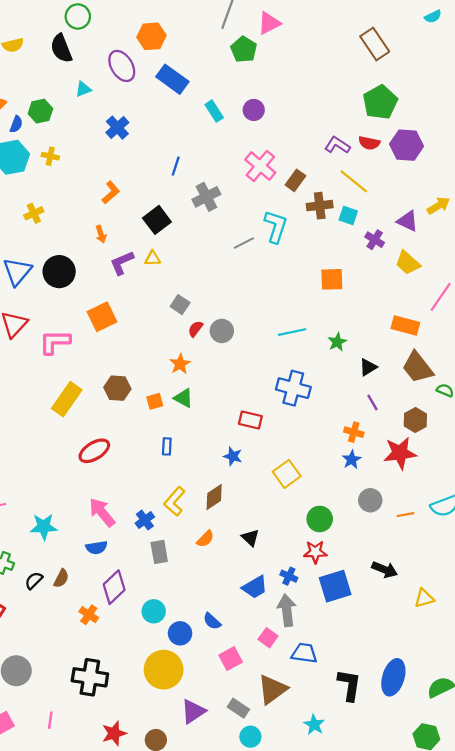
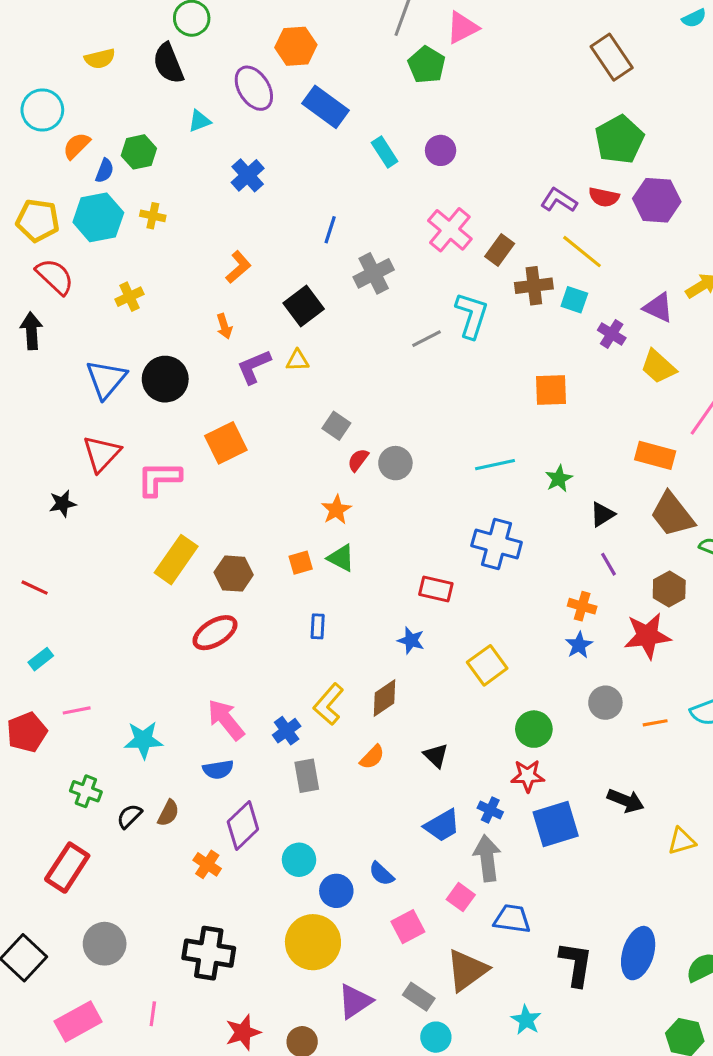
brown hexagon: (117, 388) -> (234, 574), moved

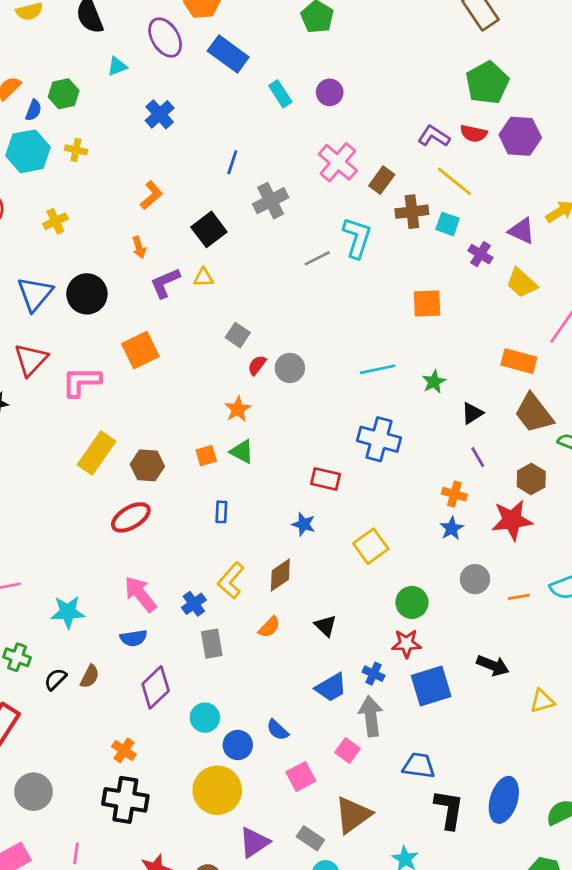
orange cross: (207, 864) -> (124, 750), moved
blue trapezoid: (512, 919) -> (419, 766), moved

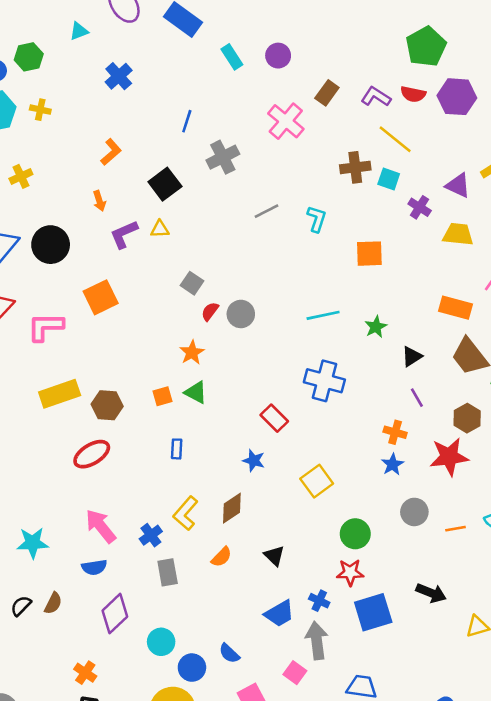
brown rectangle: (382, 180) -> (327, 93), moved
cyan L-shape: (357, 238) -> (317, 219), moved, size x0.7
yellow trapezoid: (522, 283) -> (458, 234), turned 144
yellow rectangle: (97, 453) -> (60, 394), turned 36
red rectangle: (326, 479) -> (274, 418), turned 32

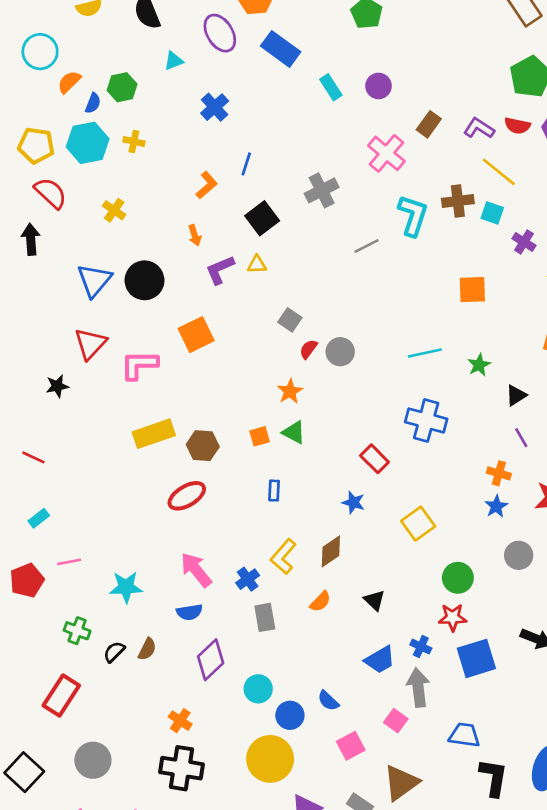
blue line: (187, 121) -> (246, 164), moved
yellow cross: (21, 176) -> (114, 210), turned -30
cyan L-shape: (317, 219) -> (413, 216), moved, size x1.5

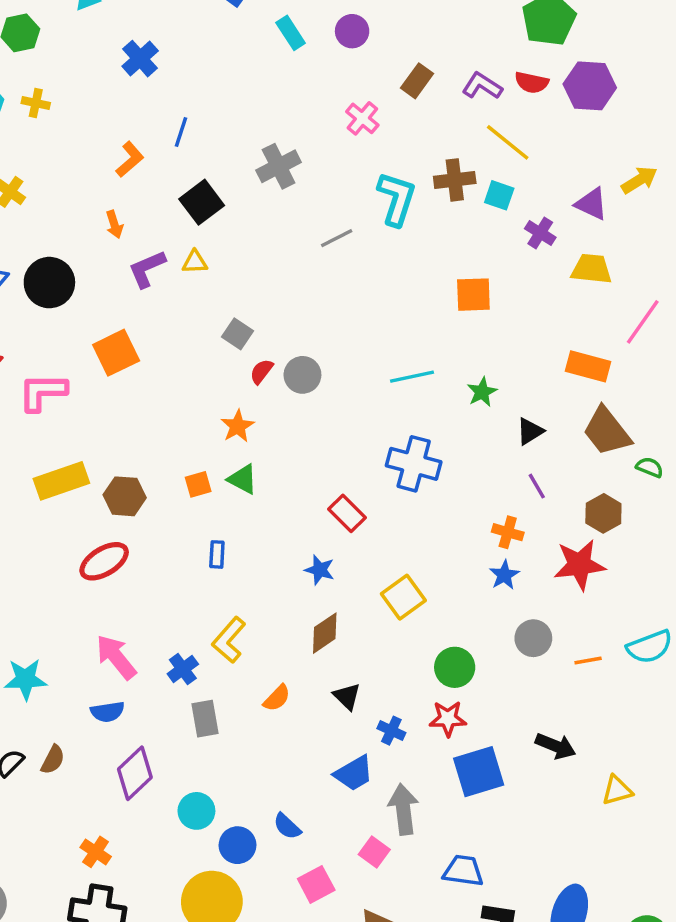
pink cross: (386, 153) -> (362, 118), size x0.7
brown diamond: (331, 551) -> (325, 633), moved
blue cross: (421, 647) -> (391, 731), moved

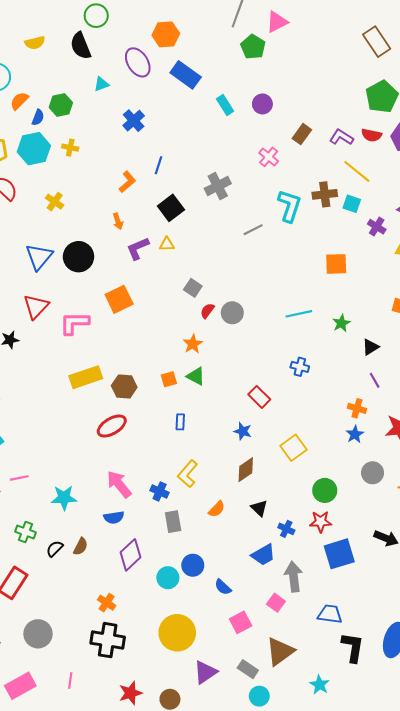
blue cross: (414, 464) -> (300, 367), size x0.6
blue cross: (183, 669) -> (160, 491), turned -30
blue circle: (238, 845) -> (193, 565), moved

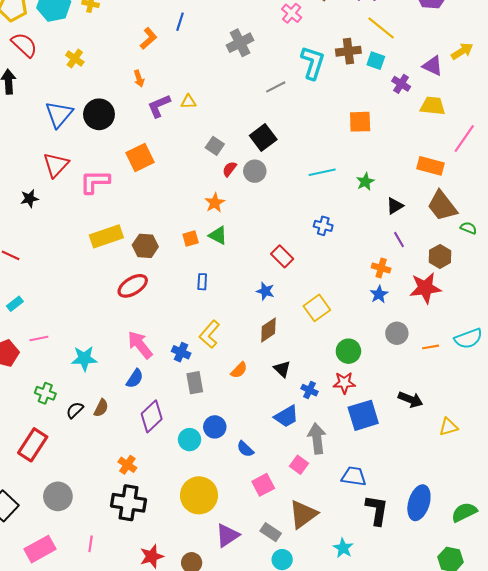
black square: (171, 208) -> (263, 137), moved
blue semicircle: (114, 517) -> (135, 379), turned -48

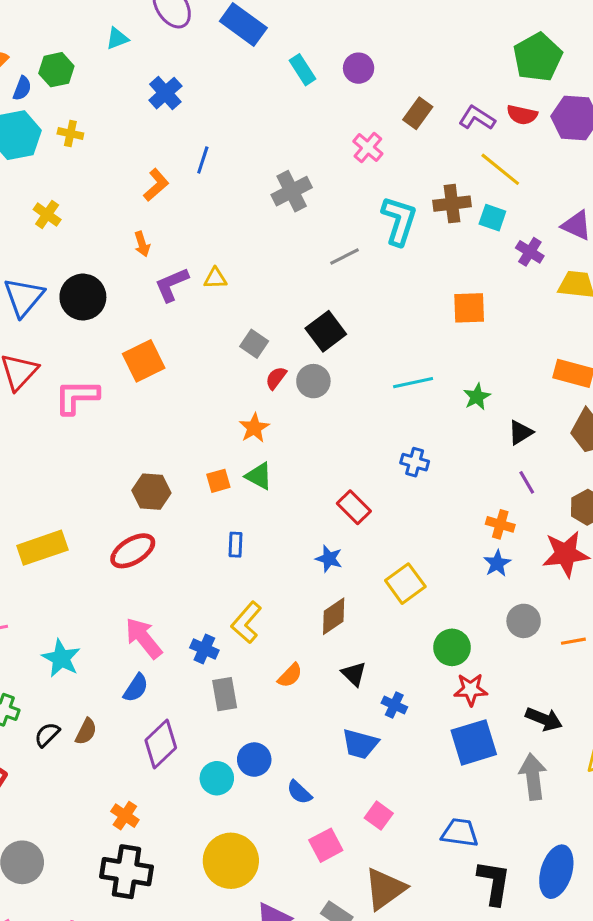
yellow rectangle: (106, 236) -> (42, 548), moved
cyan star: (84, 359) -> (61, 658), turned 30
red star: (344, 383) -> (471, 689), moved
blue trapezoid: (286, 416) -> (360, 744), turned 45
gray arrow: (317, 439) -> (533, 777), moved

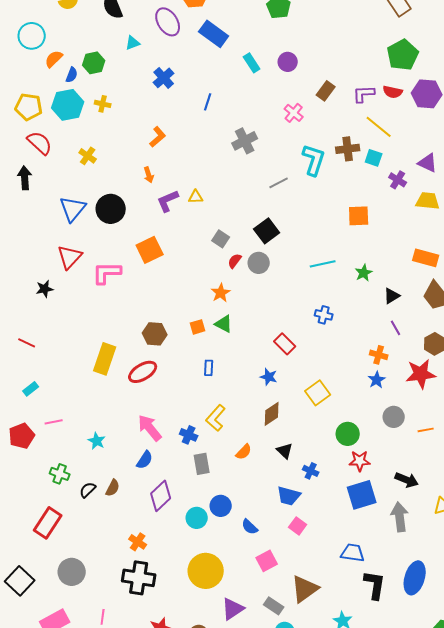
purple L-shape: (477, 118) -> (364, 94), turned -35
blue line: (203, 160) -> (208, 102), moved
yellow rectangle: (42, 548) -> (105, 359), moved, turned -52
cyan star: (61, 658) -> (97, 441), size x0.7
pink square: (379, 816) -> (298, 526), moved

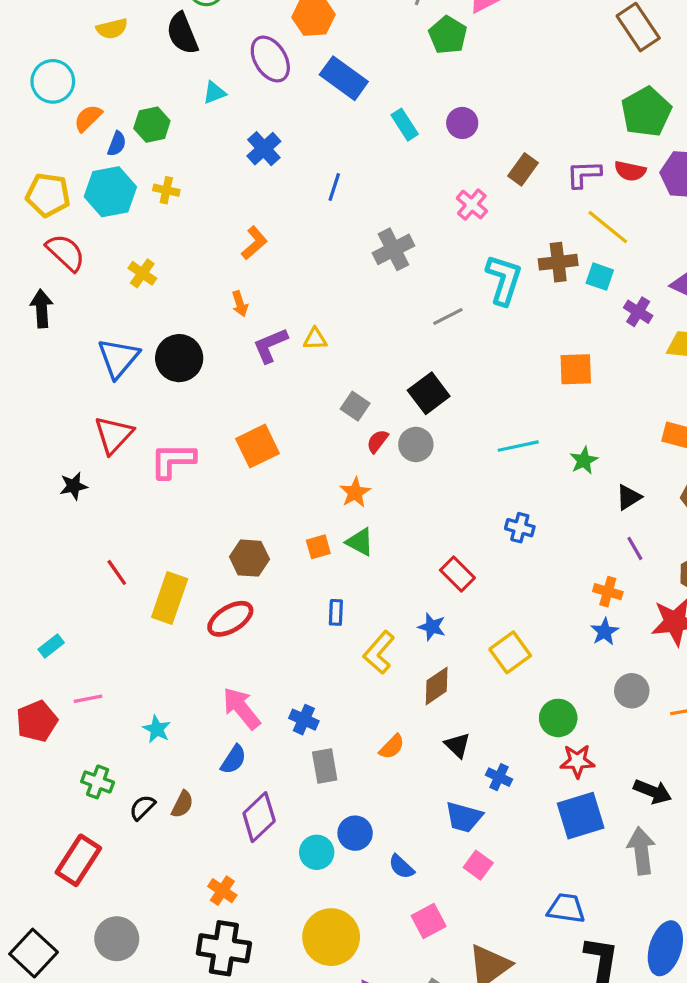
orange square: (150, 250) -> (258, 446), moved
red line: (27, 343) -> (117, 572), moved, turned 30
yellow L-shape: (216, 418) -> (379, 652), moved

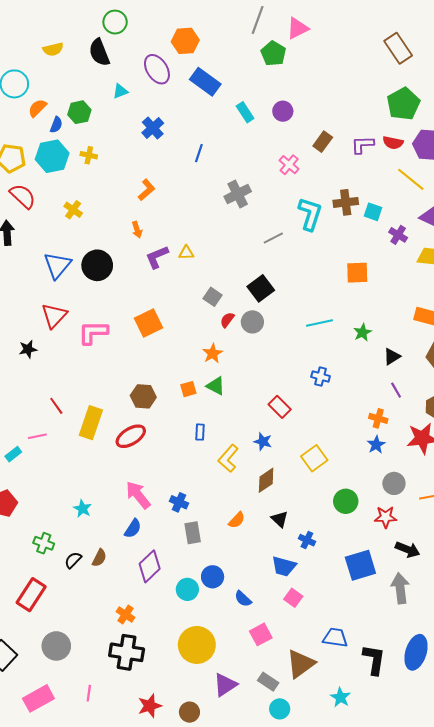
yellow line: (608, 227) -> (411, 179), moved
pink line: (88, 699) -> (37, 436), moved
red star: (577, 761) -> (386, 517), moved
blue trapezoid: (566, 908) -> (335, 638), moved

